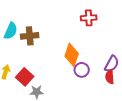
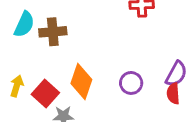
orange diamond: (72, 55) -> (81, 81), moved

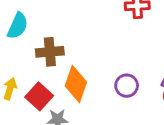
brown cross: (53, 32) -> (50, 52), moved

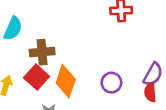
red square: (39, 96) -> (37, 77), moved

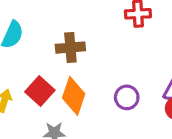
brown cross: (42, 52) -> (70, 48), moved

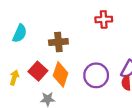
purple circle: (127, 97) -> (96, 75), size x1.5

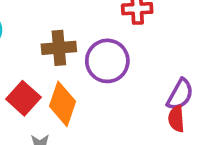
purple circle: (96, 75) -> (107, 61), moved

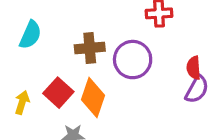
red semicircle: (176, 119) -> (194, 68), moved

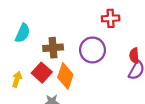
brown cross: (90, 48) -> (53, 48), moved

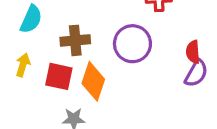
red square: (42, 73) -> (59, 76), turned -30
yellow arrow: (17, 79) -> (23, 65), moved

